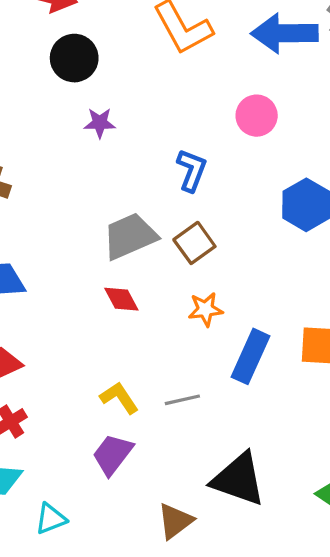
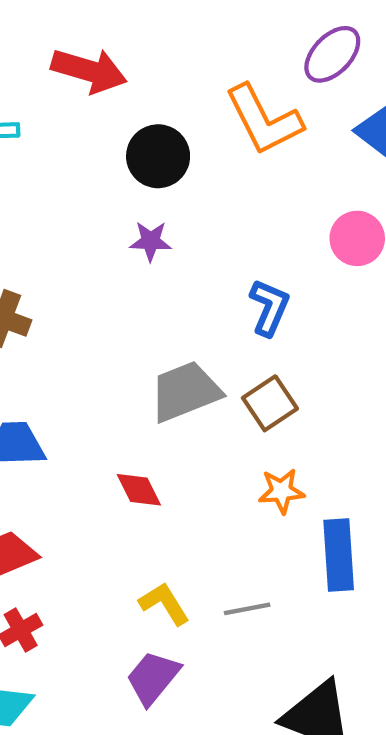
black circle: (74, 58) -> (158, 156), moved
red diamond: (121, 299) -> (139, 490), moved
blue rectangle: (250, 356) -> (339, 555), turned -30

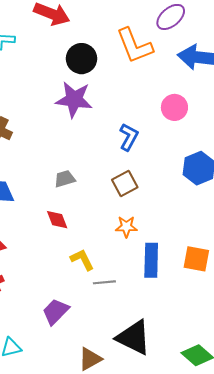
purple star: (151, 241) -> (74, 99), size x1.8
gray trapezoid: (185, 391) -> (65, 179), moved, size x0.6
yellow L-shape: (164, 604) -> (82, 260), moved

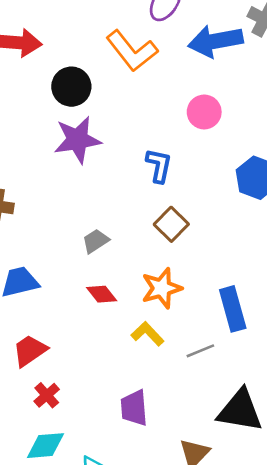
orange star: (126, 227) -> (162, 288), moved, size x1.4
gray line: (104, 282) -> (200, 351), moved
purple trapezoid: (56, 311) -> (134, 408), turned -32

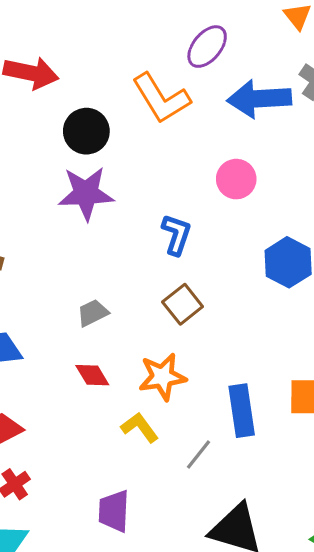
gray line: (200, 351) -> (198, 454), turned -36

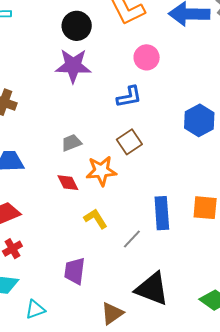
pink circle: (236, 179) -> (147, 57), moved
blue L-shape: (176, 235) -> (129, 97), turned 56
orange star: (162, 377) -> (101, 171), moved

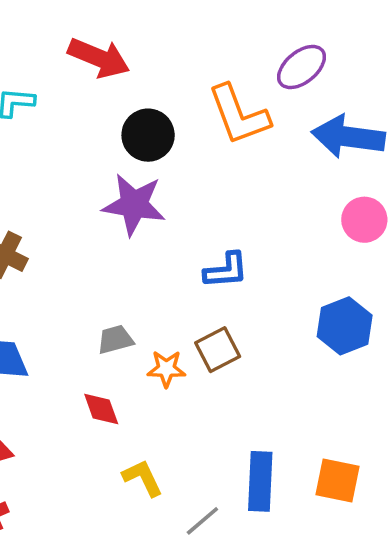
pink circle: (147, 57) -> (364, 220), moved
orange star: (101, 171) -> (166, 369), moved, size x0.7

